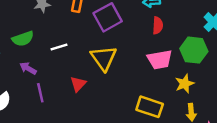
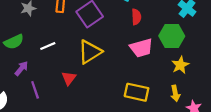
yellow triangle: (104, 58) -> (90, 52), turned 40
purple arrow: (28, 68) -> (21, 68), turned 105
yellow star: (185, 84) -> (180, 65), moved

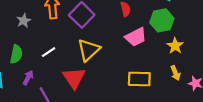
green semicircle: (14, 42) -> (16, 54), turned -42
red triangle: (69, 78) -> (74, 78), size x1.6

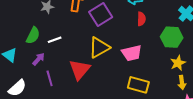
pink trapezoid: (136, 37) -> (132, 53), moved
white line: (49, 52) -> (55, 40), moved
yellow arrow: (175, 73) -> (182, 82), moved

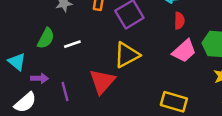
pink trapezoid: (132, 53) -> (184, 51), moved, turned -30
purple arrow: (39, 59) -> (39, 78), moved, turned 48

